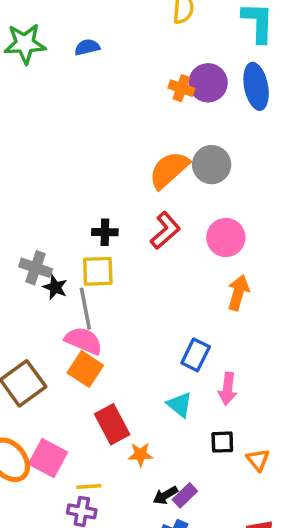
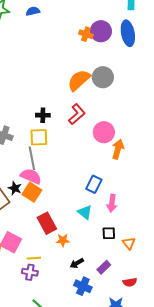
pink circle: (226, 238) -> (104, 132), moved
black star: (55, 287) -> (15, 188), moved
purple rectangle: (185, 495) -> (104, 267), moved

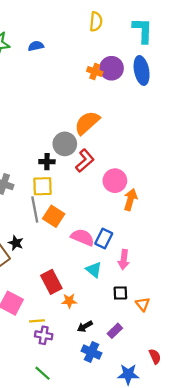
gray circle: (103, 77) -> (65, 144), moved
pink semicircle: (31, 176) -> (83, 237), moved
orange square: (32, 192) -> (54, 216), moved
purple cross: (30, 272) -> (44, 335), moved
red semicircle: (130, 282) -> (155, 356), moved, turned -104

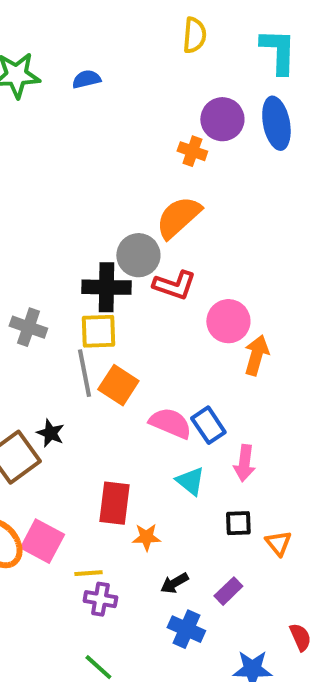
orange cross: (95, 72) -> (192, 151), moved
red L-shape: (85, 161) -> (174, 285), turned 60
black cross: (47, 162) -> (106, 287), size x1.6
blue rectangle: (104, 239) -> (208, 425), turned -60
red rectangle: (51, 282) -> (114, 503), turned 35

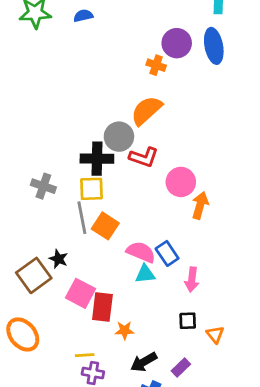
cyan triangle: (190, 481) -> (145, 274), moved, turned -45
pink square: (42, 541) -> (80, 293), moved
black arrow: (174, 583) -> (144, 362), size x1.4

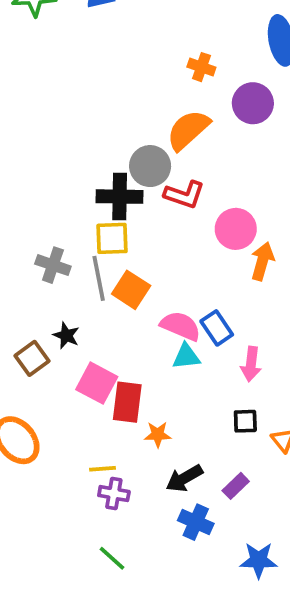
purple circle: (177, 43) -> (253, 103), moved
gray cross: (43, 186) -> (53, 265), moved
brown square: (34, 275) -> (32, 358), size x0.7

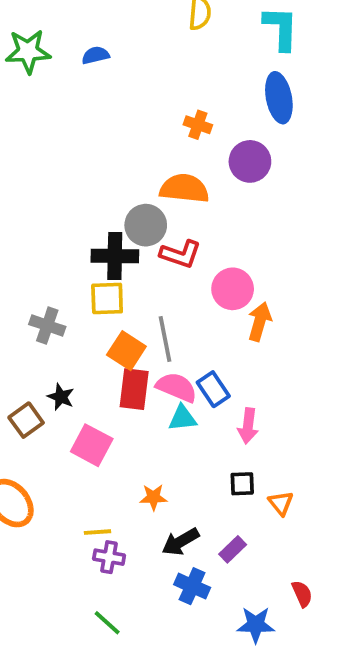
orange semicircle: (188, 130) -> (184, 188), turned 48
gray line: (99, 278) -> (165, 339), moved
red rectangle: (127, 402) -> (134, 389), moved

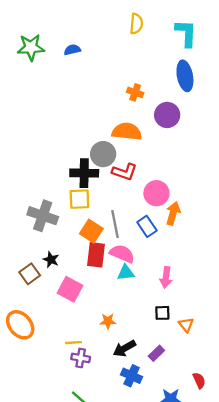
gray cross: (47, 325) -> (43, 216), size x1.4
blue rectangle: (213, 389) -> (147, 226), moved

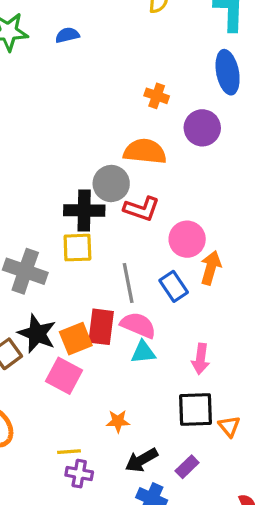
orange square: (91, 231) -> (76, 339), moved, turned 35
black star: (51, 260) -> (37, 334), size x1.6
black square: (162, 313) -> (196, 409), size x1.6

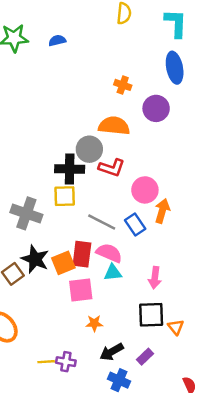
gray line: (128, 283) -> (102, 222), turned -52
pink square: (64, 376) -> (81, 290), moved, turned -35
yellow line: (69, 452) -> (46, 362), moved

